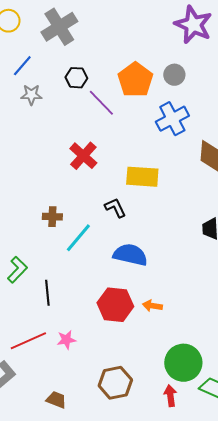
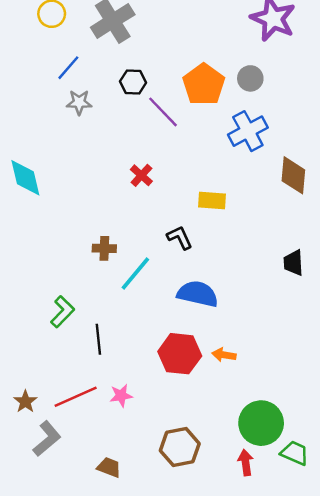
red cross: (83, 156) -> (141, 175), size x0.7
yellow rectangle: (142, 177) -> (212, 200), size x0.7

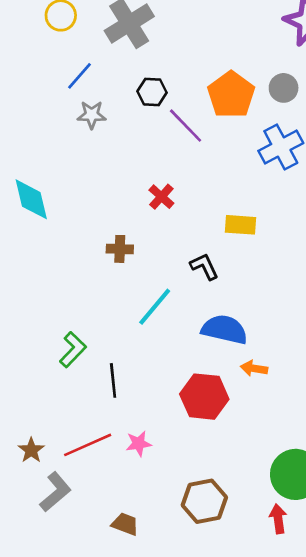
brown cross: (104, 248) -> (120, 249), moved
orange arrow: (224, 355) -> (254, 368), moved

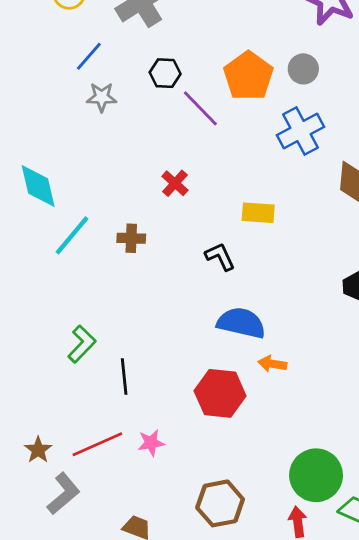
cyan line: (155, 307) -> (72, 235), moved

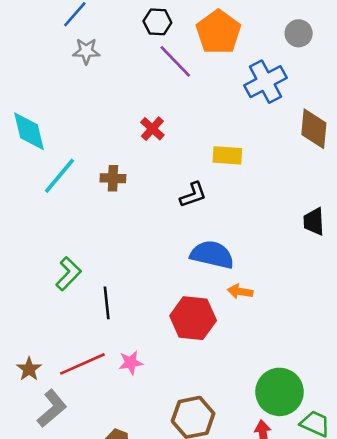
gray circle: (303, 69) -> (299, 33), moved
black hexagon: (165, 73) -> (157, 22), moved
black L-shape: (220, 257) -> (193, 195), turned 96

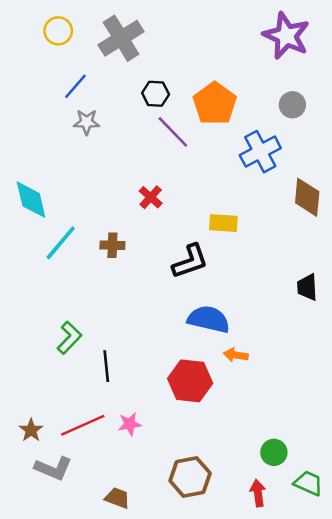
black L-shape: (193, 195) -> (190, 261), size x1.4
green circle: (280, 392) -> (274, 452), size x0.6
gray L-shape: (52, 408) -> (53, 468), turned 63

